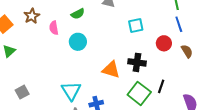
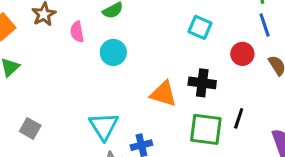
cyan square: (136, 25) -> (200, 27), turned 35
gray square: (22, 92) -> (30, 128), turned -32
green square: (139, 93) -> (206, 129), turned -30

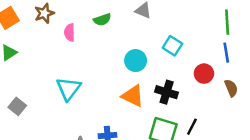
cyan circle: (113, 52) -> (136, 61), moved
cyan triangle: (104, 126) -> (69, 89), moved

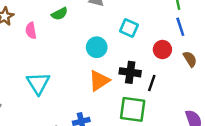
orange triangle: (133, 96) -> (99, 81), turned -50
black line: (192, 127) -> (152, 83), moved

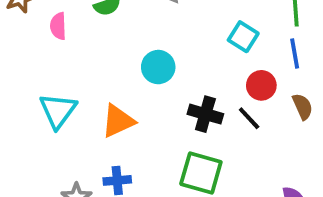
cyan square: (129, 28) -> (243, 37), moved
orange triangle: (99, 81) -> (118, 121), moved
black line: (152, 83) -> (249, 118), moved, turned -70

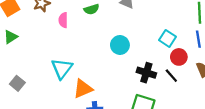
cyan square: (243, 37) -> (168, 38), moved
orange triangle: (118, 121) -> (83, 89), moved

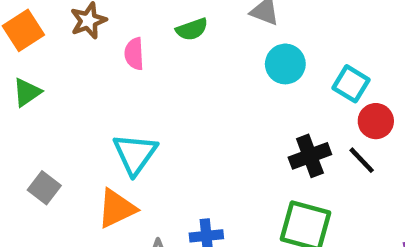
cyan circle: (120, 45) -> (285, 64), moved
black cross: (146, 73) -> (310, 156), turned -36
orange triangle: (83, 89) -> (117, 208), moved

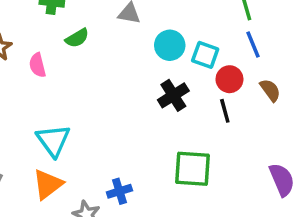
cyan circle: (285, 64) -> (170, 45), moved
black cross: (310, 156) -> (173, 95), moved
black line: (362, 160) -> (225, 111), turned 40

